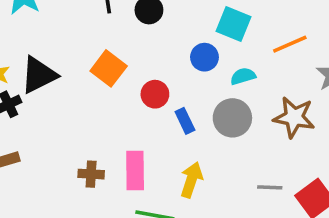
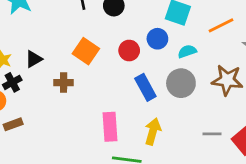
black triangle: (39, 75) -> (34, 59), size x0.6
red circle: (155, 94) -> (129, 51), moved
blue rectangle: (185, 121) -> (145, 87), size x1.4
brown cross: (91, 174) -> (64, 83), moved

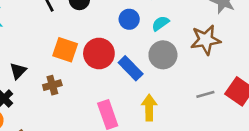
red circle: (129, 51) -> (99, 53), moved, size x1.5

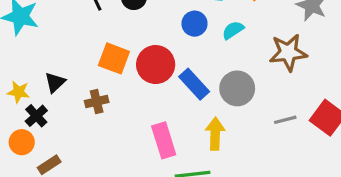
gray circle: (163, 55) -> (237, 88), moved

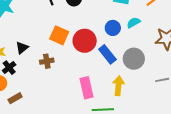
blue circle: (195, 24) -> (113, 28), moved

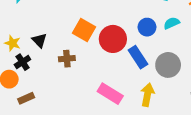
black triangle: (22, 48) -> (39, 40), turned -40
pink rectangle: (87, 88) -> (110, 94), turned -50

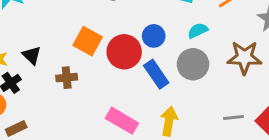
blue circle: (147, 27) -> (154, 36), moved
gray circle: (168, 65) -> (193, 64), moved

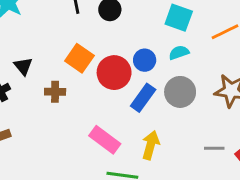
cyan semicircle: (198, 31) -> (179, 53), moved
blue rectangle: (156, 74) -> (143, 98), turned 64

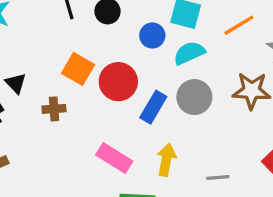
cyan semicircle: (179, 53) -> (189, 53), size x1.4
blue circle: (145, 60) -> (152, 35), moved
gray line: (214, 148) -> (218, 178), moved

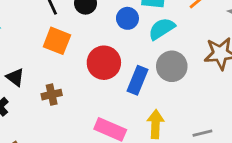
orange square: (78, 69) -> (57, 41), moved

